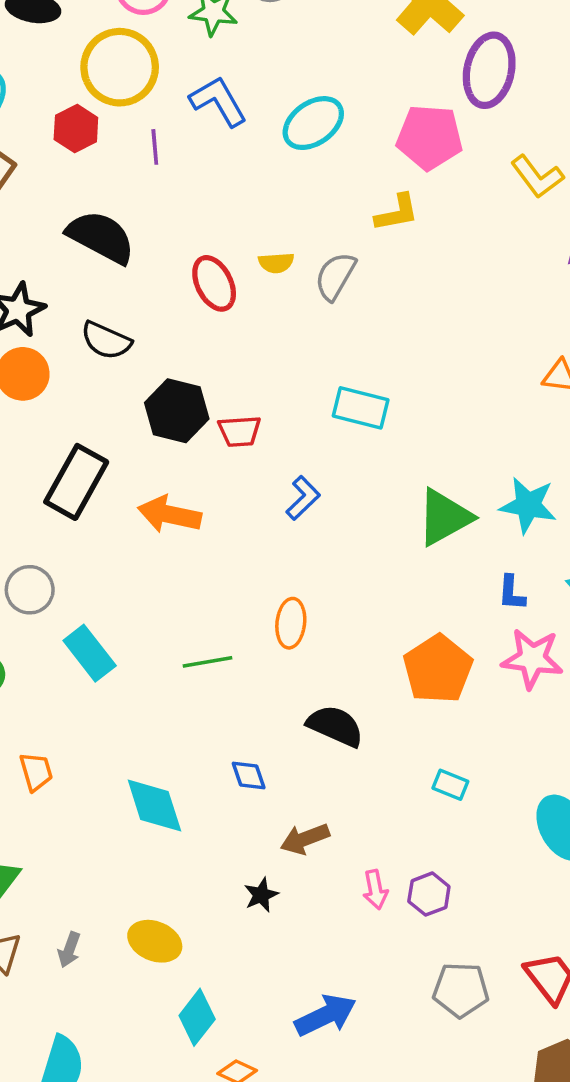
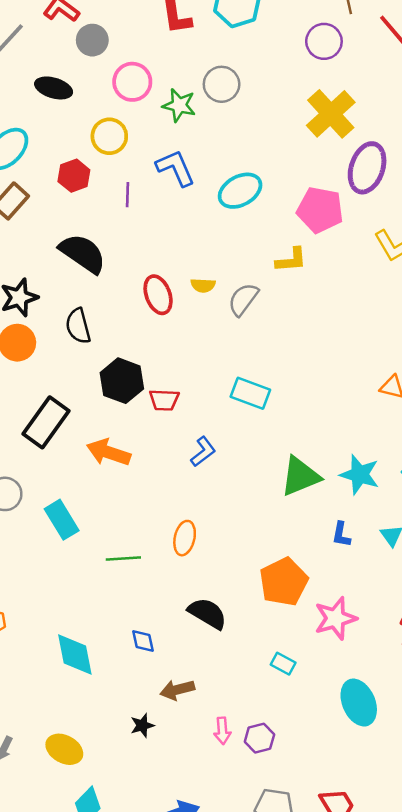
yellow circle: (120, 67) -> (109, 136), size x0.7
black semicircle: (106, 340) -> (78, 326), turned 45
cyan rectangle: (90, 653) -> (62, 520), moved
pink star: (532, 659) -> (335, 618), moved, turned -30

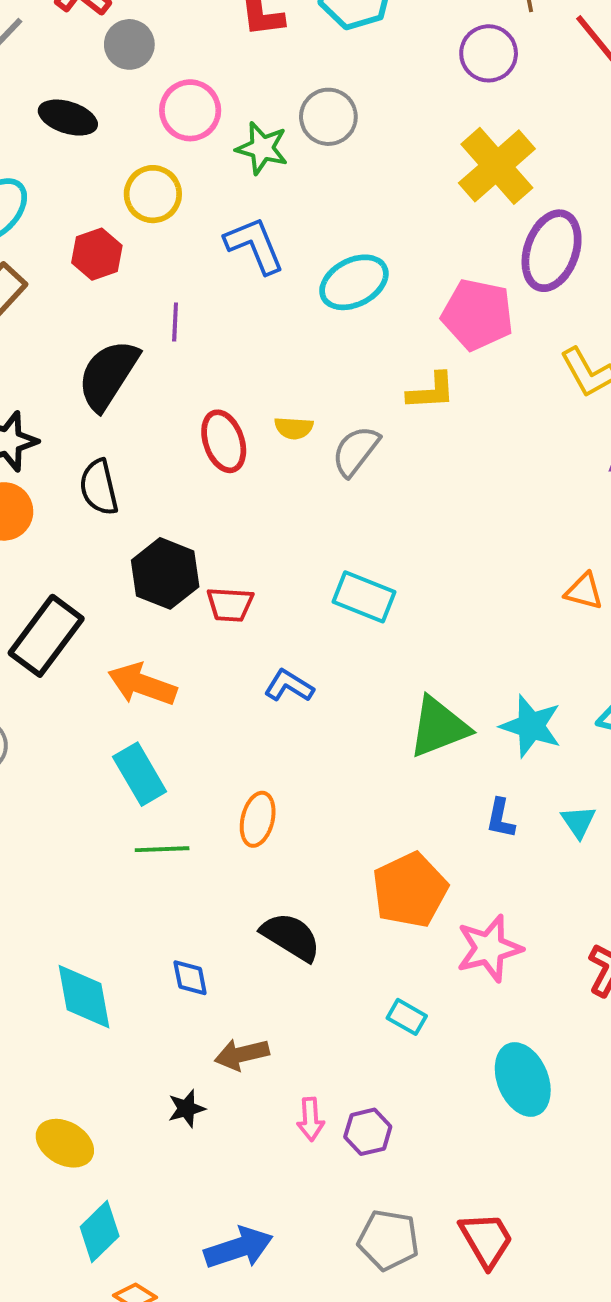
purple line: (128, 195) -> (175, 322), moved
black semicircle: (83, 253) -> (108, 375), turned -93
blue L-shape: (203, 452) -> (289, 686), turned -112
cyan rectangle: (62, 520) -> (140, 774), moved

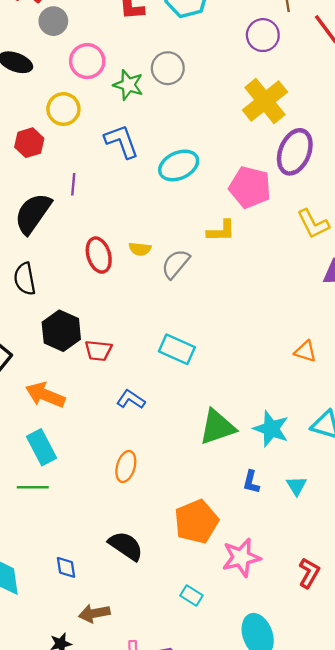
orange ellipse: (258, 819) -> (126, 467), moved
green line: (162, 849) -> (33, 487), moved

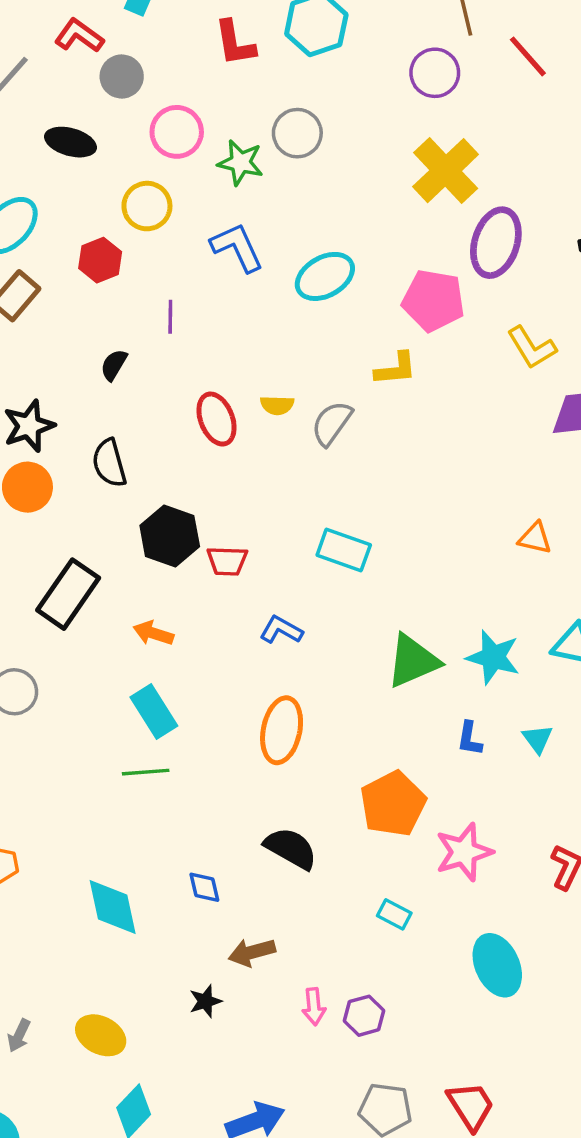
black semicircle: (33, 213) -> (114, 365), size x0.5
orange arrow: (45, 395) -> (153, 633), size x0.7
orange ellipse: (126, 467) -> (282, 730), size x1.4

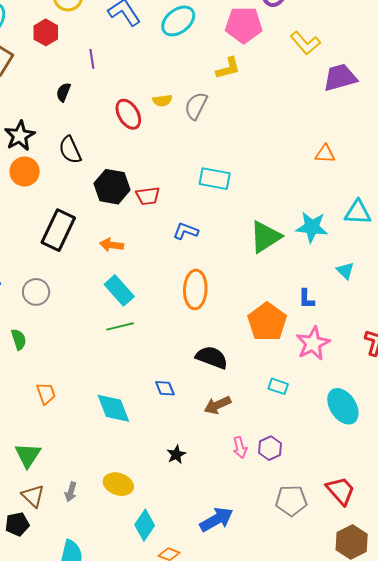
blue L-shape: (470, 739) -> (306, 299), moved
brown arrow: (252, 952) -> (217, 405), moved

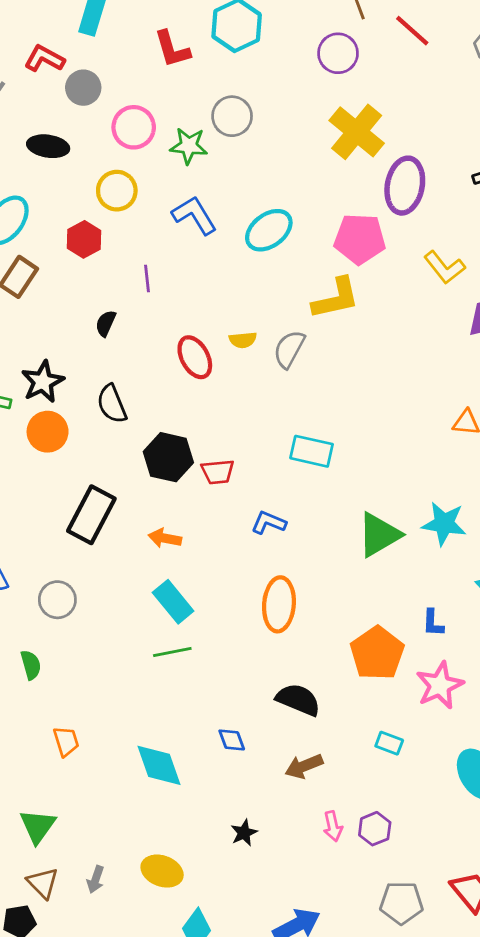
yellow L-shape: (228, 68) -> (336, 298), size x1.4

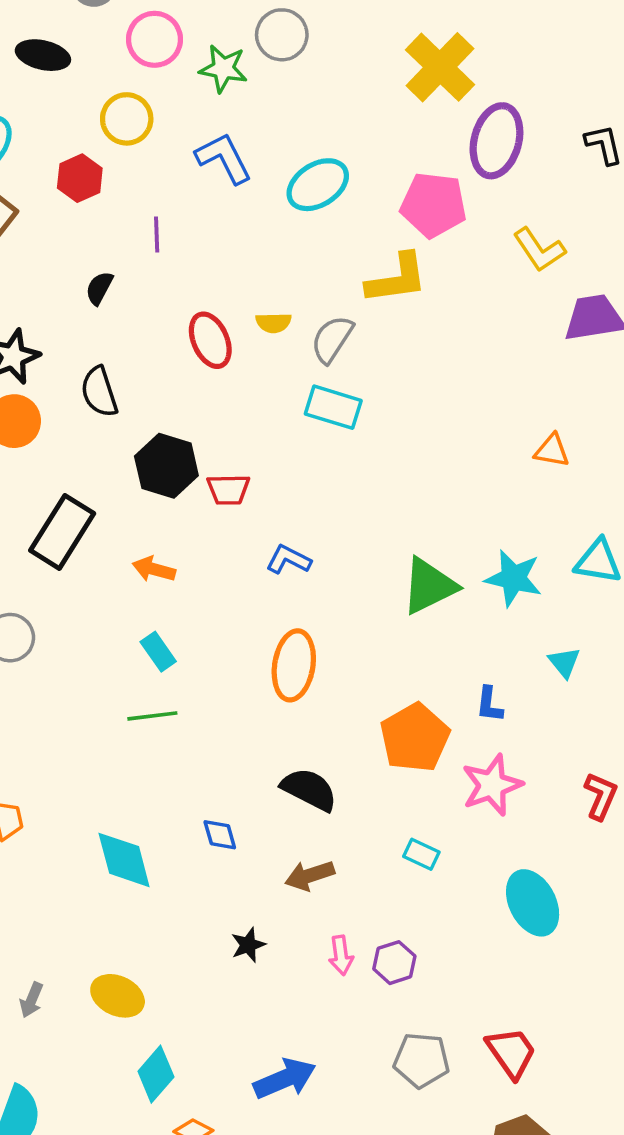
cyan rectangle: (312, 451) -> (333, 407), moved
cyan rectangle: (173, 602) -> (158, 652), size x0.7
black star: (244, 833) -> (248, 945), moved

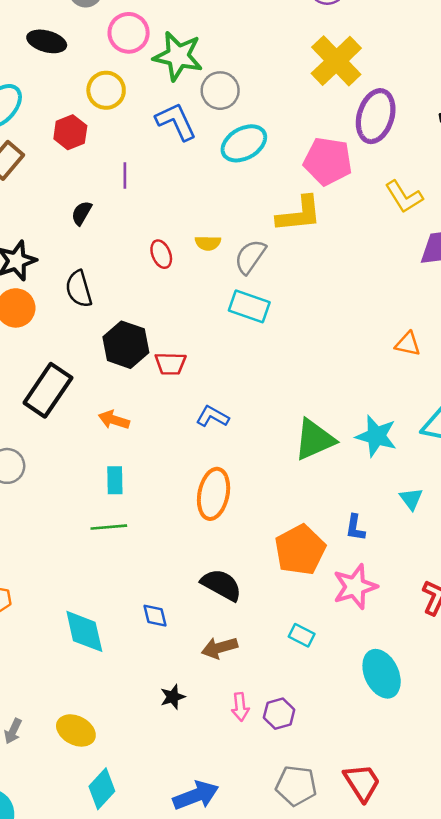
gray circle: (282, 35) -> (220, 91), moved
green star: (223, 69) -> (178, 56), size x1.4
red ellipse: (210, 340) -> (161, 254), size x0.7
cyan rectangle: (158, 652) -> (115, 480), turned 32

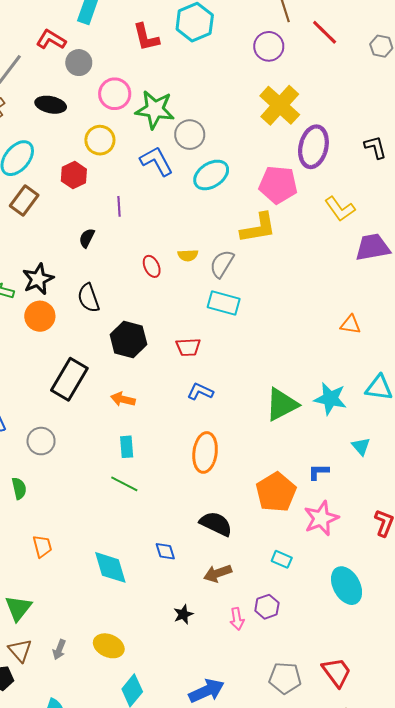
red trapezoid: (170, 364) -> (188, 347), moved
green line: (109, 527) -> (124, 484), turned 36
blue L-shape: (355, 528) -> (318, 472), turned 85
purple hexagon: (279, 714) -> (267, 607), moved

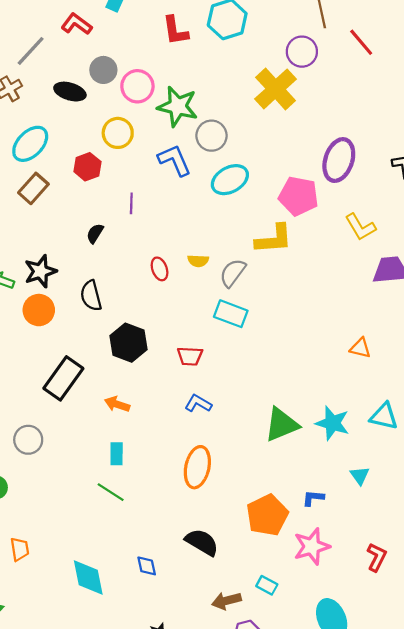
gray circle: (79, 63) -> (103, 70), moved
yellow cross: (280, 105) -> (276, 89), moved
brown arrow: (218, 573) -> (226, 601), moved

